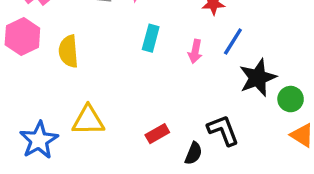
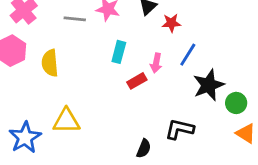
black L-shape: (223, 130) -> (180, 129), turned -56
red rectangle: (157, 134) -> (137, 81), moved
black semicircle: (194, 153) -> (144, 149), moved

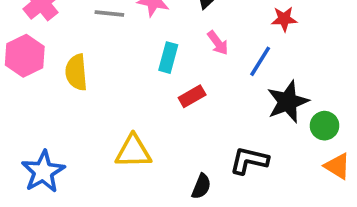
red star: (171, 23) -> (284, 19), moved
pink arrow: (156, 63) -> (218, 43), moved, turned -48
yellow triangle: (66, 121) -> (133, 151), moved

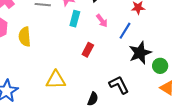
cyan rectangle: (168, 58) -> (75, 19), moved
red rectangle: (192, 96) -> (88, 50), turned -32
black L-shape: (249, 161) -> (119, 85), turned 50

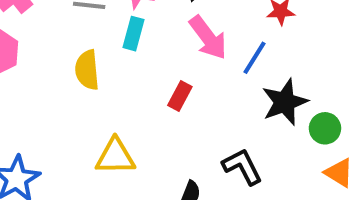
cyan rectangle: (75, 19) -> (133, 34), moved
pink arrow: (102, 21) -> (208, 38), size x1.6
yellow semicircle: (25, 37) -> (87, 70), moved

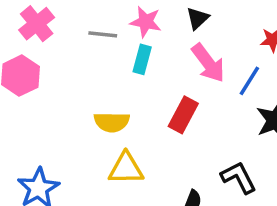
yellow semicircle: (87, 70) -> (112, 122), moved, turned -84
red rectangle: (180, 96) -> (183, 115), size x1.4

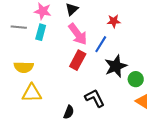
gray line: (103, 34) -> (19, 27), moved
red rectangle: (183, 115) -> (78, 60), moved

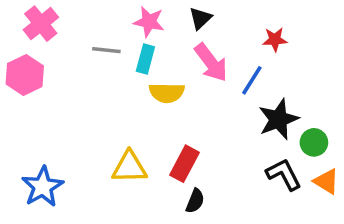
red rectangle: (78, 60) -> (184, 164), moved
yellow semicircle: (24, 67) -> (167, 93), moved
black L-shape: (95, 98) -> (284, 174), moved

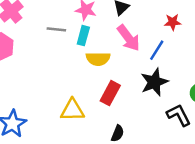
black star: (278, 119) -> (154, 82), moved
red rectangle: (184, 164) -> (110, 93), moved

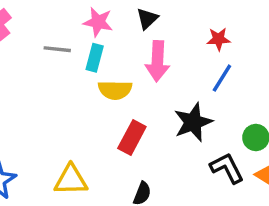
pink arrow: (129, 38) -> (157, 61), turned 40
blue line: (157, 50) -> (222, 78), moved
yellow triangle: (72, 110) -> (71, 180), moved

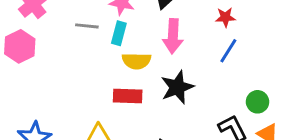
black star: (193, 122) -> (177, 87), moved
red rectangle: (132, 137) -> (128, 96), moved, turned 64

